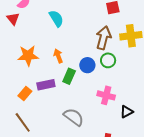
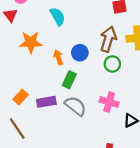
orange star: (28, 56) -> (31, 42), moved
blue circle: (87, 65) -> (80, 53), moved
purple rectangle: (46, 85) -> (46, 102), moved
gray semicircle: (74, 117) -> (75, 106), moved

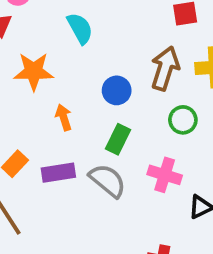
orange arrow: (58, 57) -> (64, 117), moved
green circle: (112, 64) -> (183, 120), moved
green rectangle: (69, 80) -> (118, 139), moved

